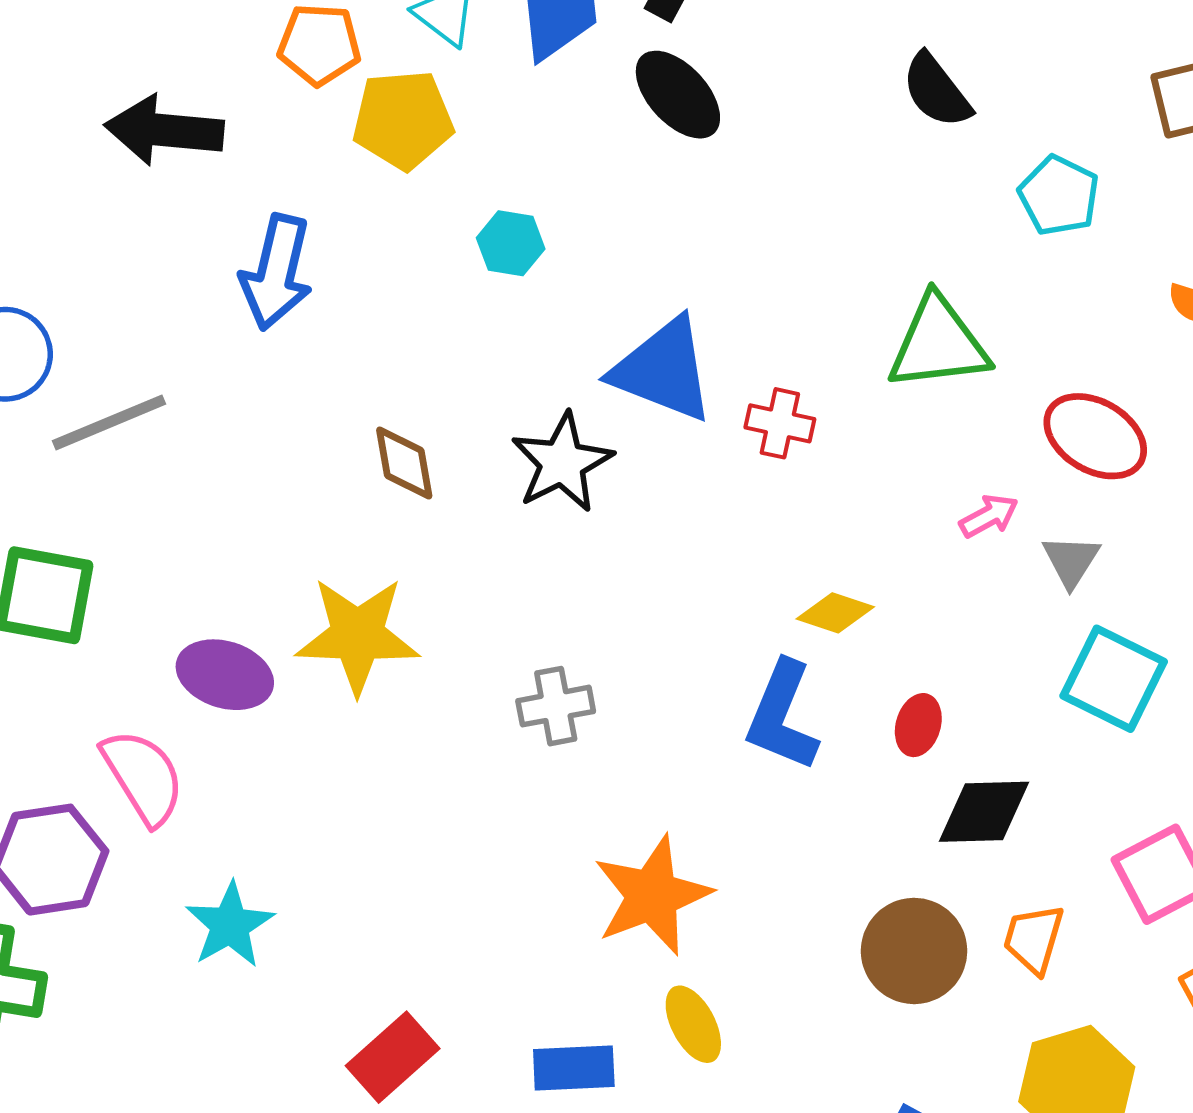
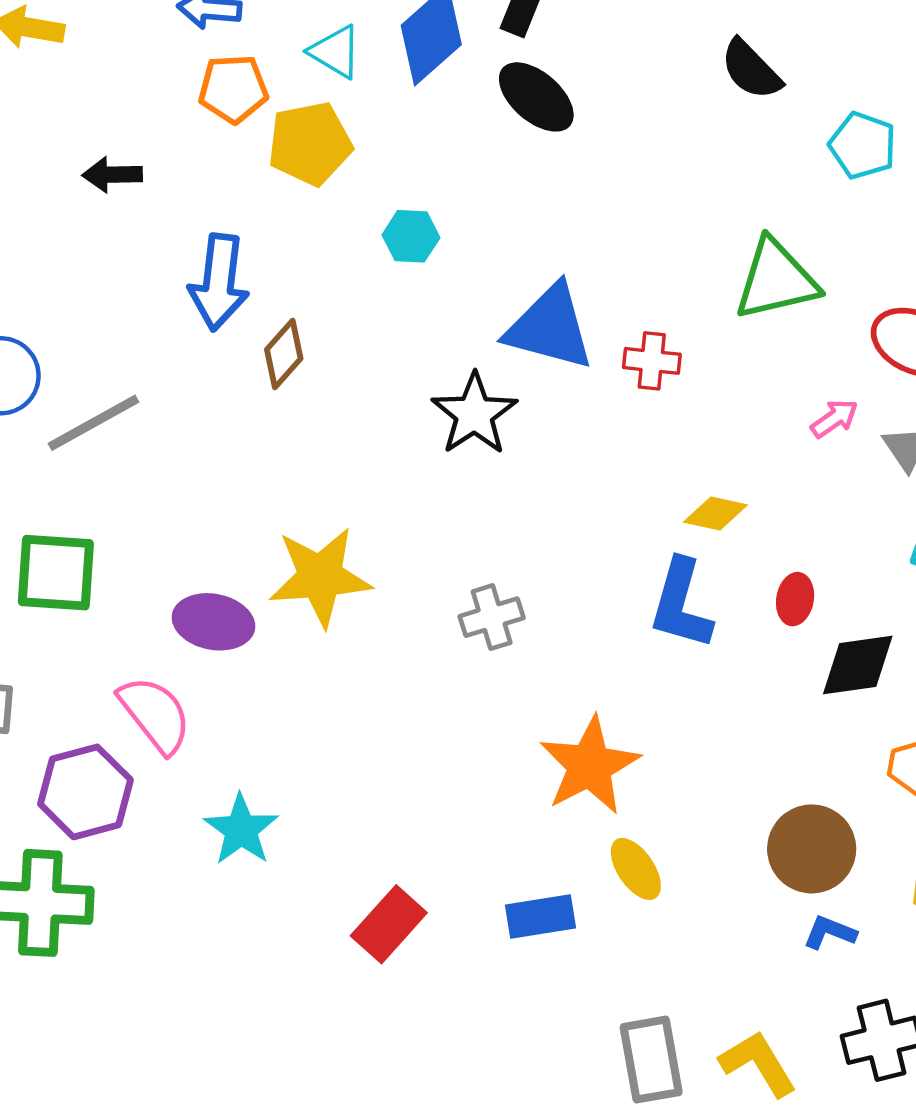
black arrow: (164, 130) -> (112, 175), size x0.6
brown diamond: (404, 463) -> (284, 354), moved, turned 58
brown circle: (914, 951) -> (812, 849), moved

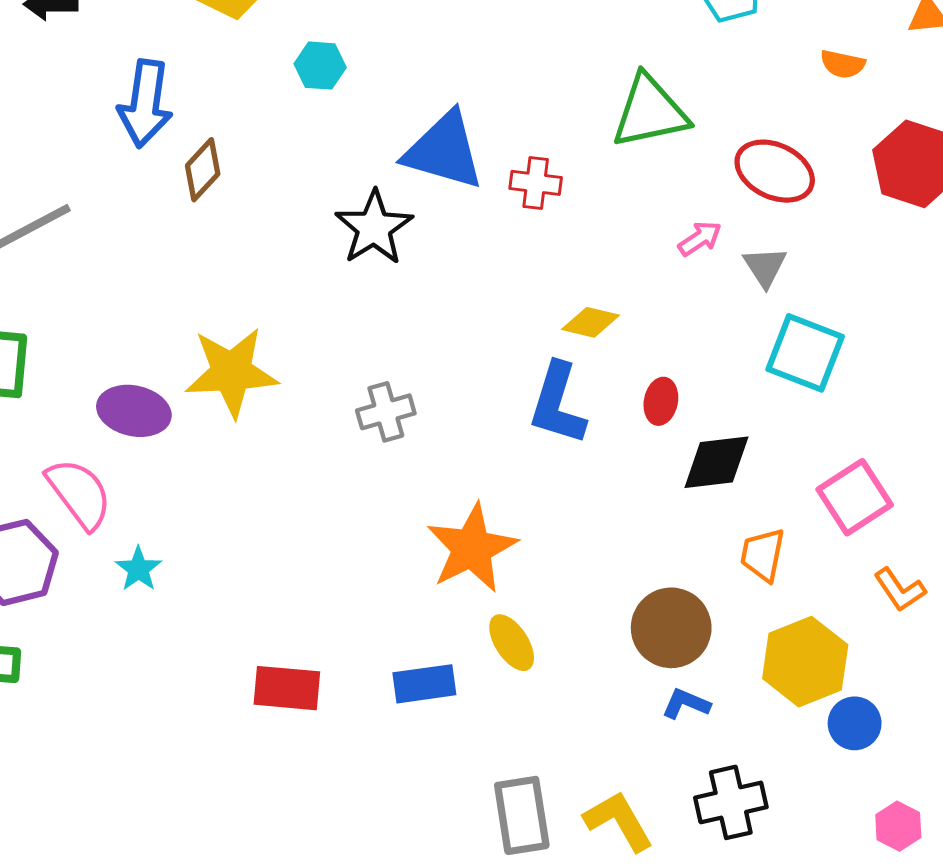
cyan star: (241, 830) -> (138, 569), moved, size x0.7
red rectangle: (389, 924) -> (287, 688), turned 52

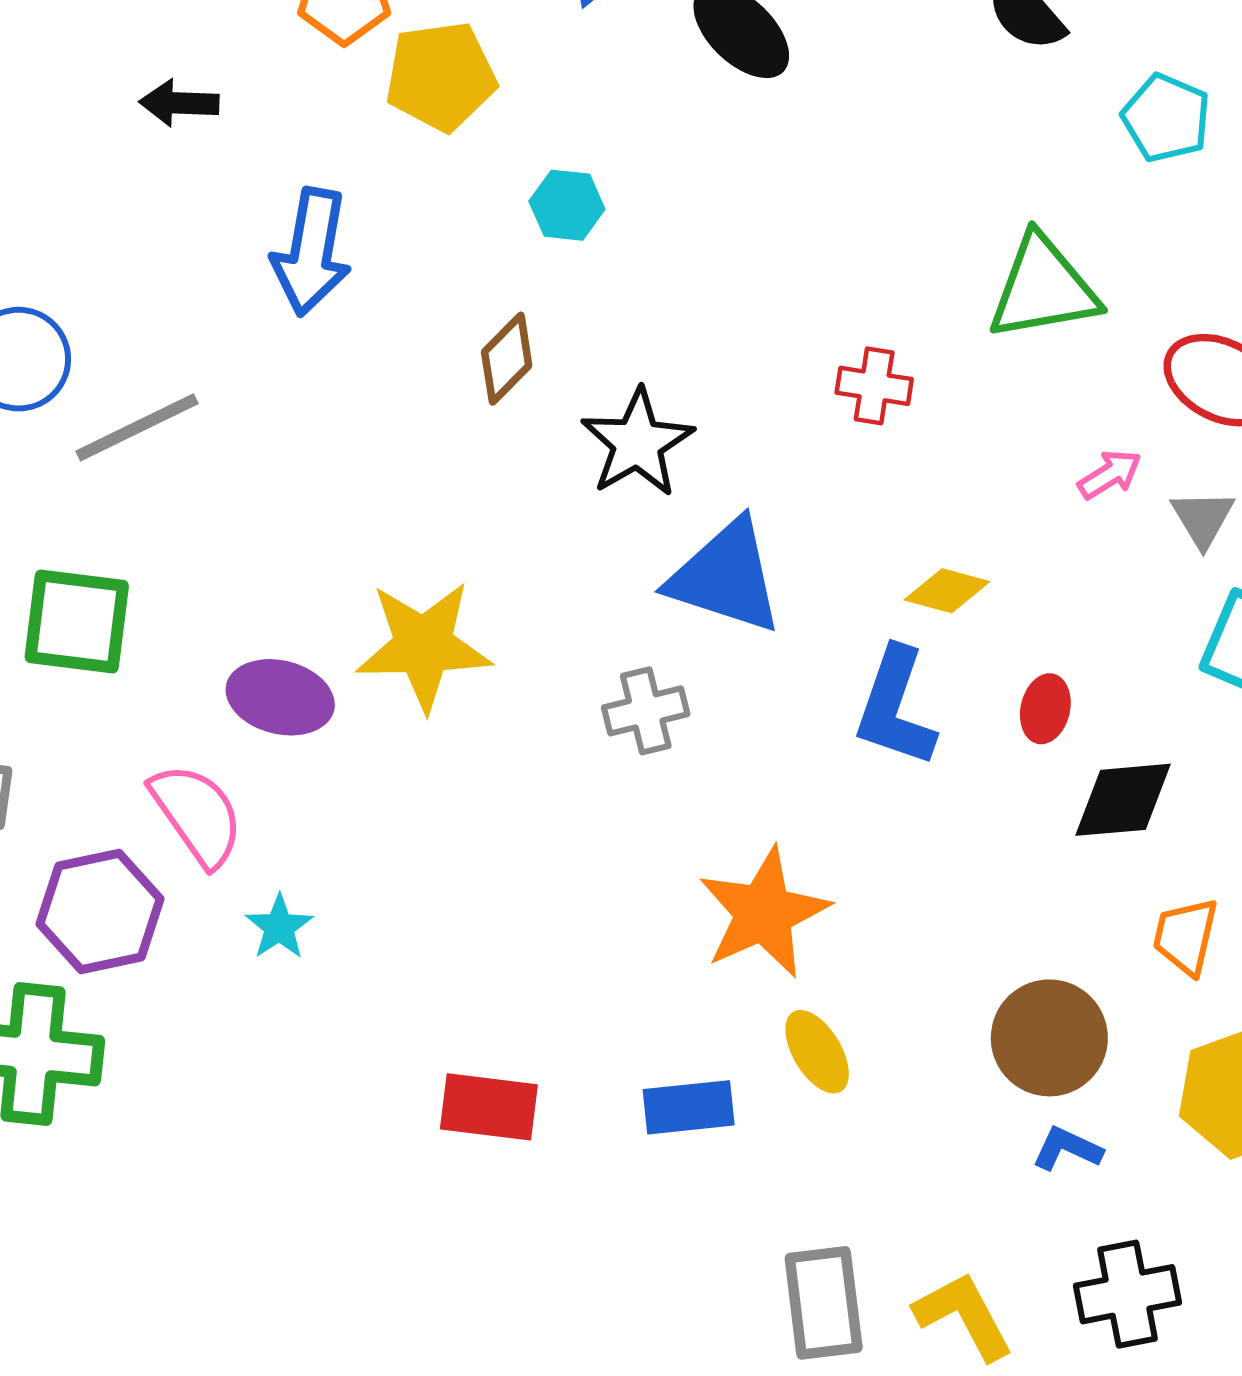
blue triangle: (444, 151) -> (726, 577), moved
brown diamond: (203, 170) -> (507, 359), moved

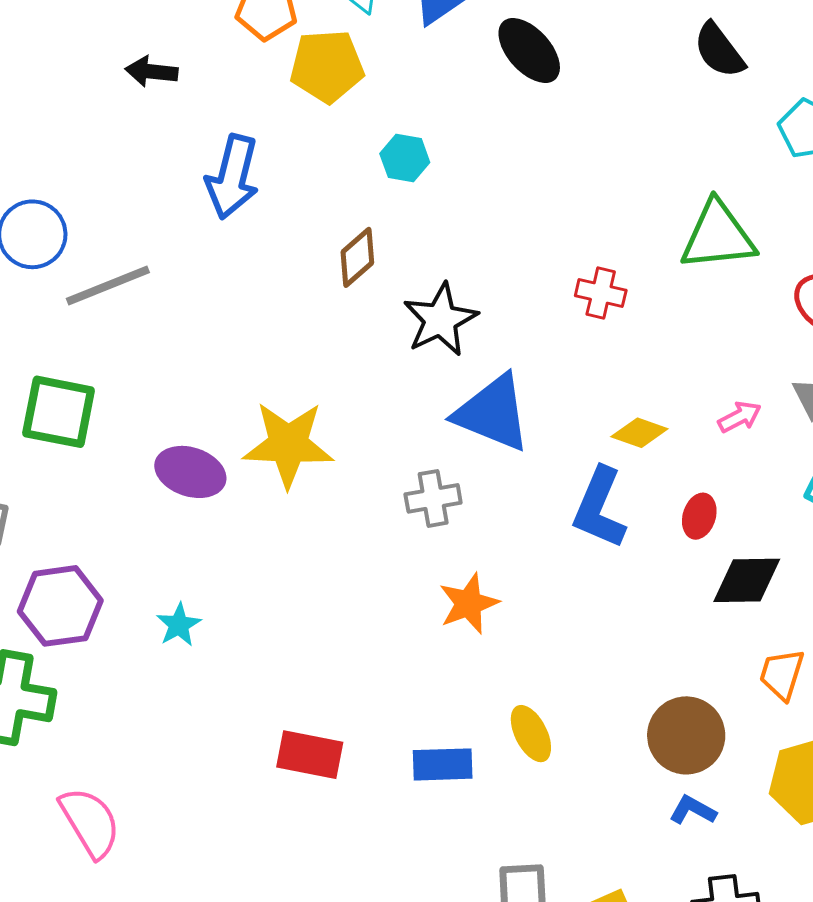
pink arrow: (1110, 474) -> (740, 417), moved
pink semicircle: (197, 815) -> (90, 822), moved
orange star: (764, 913) -> (469, 603), moved, size x0.7

